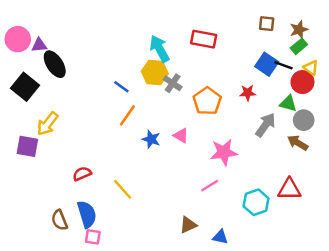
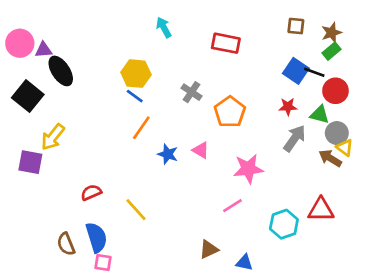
cyan arrow: (160, 49) -> (164, 27), moved, size x0.7
yellow triangle: (311, 68) -> (345, 148), moved
yellow hexagon: (155, 72) -> (136, 74), moved
red star: (248, 93) -> (288, 107), moved

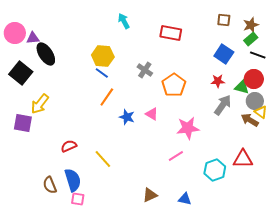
black line: (314, 72) -> (258, 55), moved
red circle: (335, 91) -> (254, 79), moved
brown triangle: (209, 249) -> (150, 195), moved

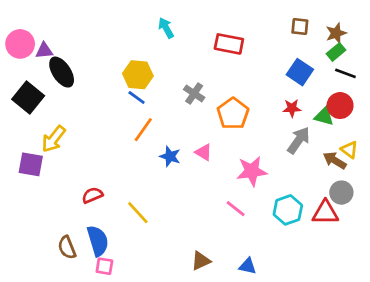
gray circle: (255, 101) -> (341, 193), moved
pink line: (176, 156) -> (236, 209), turned 70
cyan hexagon: (215, 170) -> (288, 210), moved

